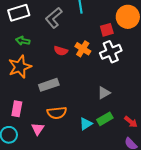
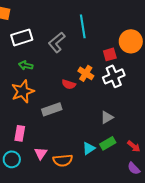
red semicircle: (61, 51) -> (69, 84), moved
orange semicircle: (57, 113) -> (63, 160), moved

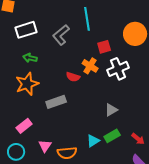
red square: (110, 54) -> (104, 47), moved
pink rectangle: (20, 133) -> (24, 126), turned 42

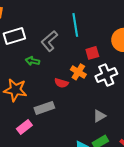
green arrow: (30, 58) -> (32, 61), moved
orange star: (27, 84) -> (15, 90), turned 30
pink rectangle: (24, 126) -> (24, 127), moved

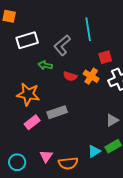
red semicircle: (61, 83) -> (70, 76), moved
pink rectangle: (24, 127) -> (32, 122), moved

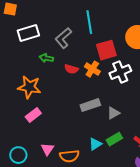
red square: (105, 57) -> (106, 50), size x1.5
gray rectangle: (57, 112) -> (90, 105), moved

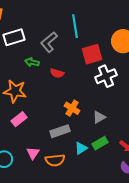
orange cross: (92, 69) -> (72, 108), moved
gray rectangle: (90, 105) -> (60, 131), moved

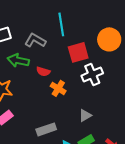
gray L-shape: (49, 42) -> (35, 40), turned 70
green arrow: (32, 62) -> (18, 60), size x1.5
orange cross: (72, 108) -> (58, 88), moved

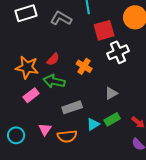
green arrow: (18, 60) -> (54, 81), moved
red semicircle: (43, 71) -> (53, 59), moved, turned -64

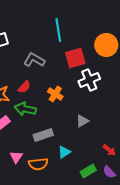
gray L-shape: (61, 18) -> (34, 60), moved
green rectangle: (112, 119) -> (88, 171), moved

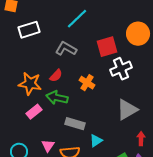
cyan line: (58, 30) -> (77, 19), moved, turned 55
gray triangle: (82, 121) -> (127, 110), moved, size x1.6
gray rectangle: (43, 135) -> (75, 124), turned 36
red arrow: (109, 150) -> (141, 139), turned -128

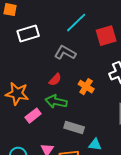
red square: (107, 47) -> (106, 36), moved
orange star: (30, 84) -> (17, 94), moved
cyan triangle: (96, 141) -> (95, 145), turned 40

